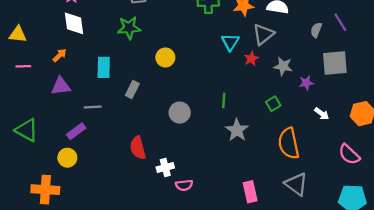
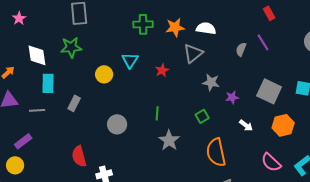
white diamond: (74, 23) -> (37, 55), moved
cyan triangle: (230, 42) -> (130, 60), moved
red star: (251, 59) -> (162, 70), moved
gray square: (335, 63) -> (269, 91), moved, turned 30
gray line: (93, 107) -> (37, 110), moved

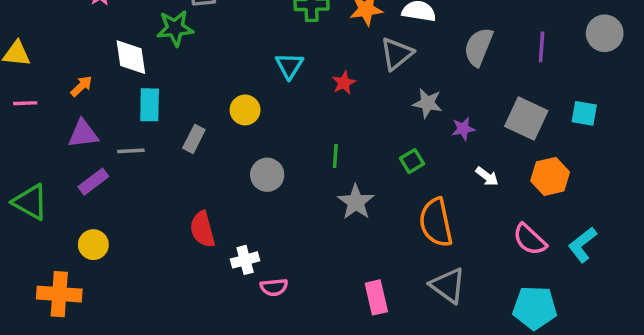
purple line: (263, 42) -> (542, 47), moved, turned 36
green star: (71, 47) -> (175, 28), moved
gray semicircle: (241, 49) -> (479, 47), size x1.6
yellow circle: (104, 74) -> (245, 110), moved
purple rectangle: (23, 141) -> (93, 182), moved

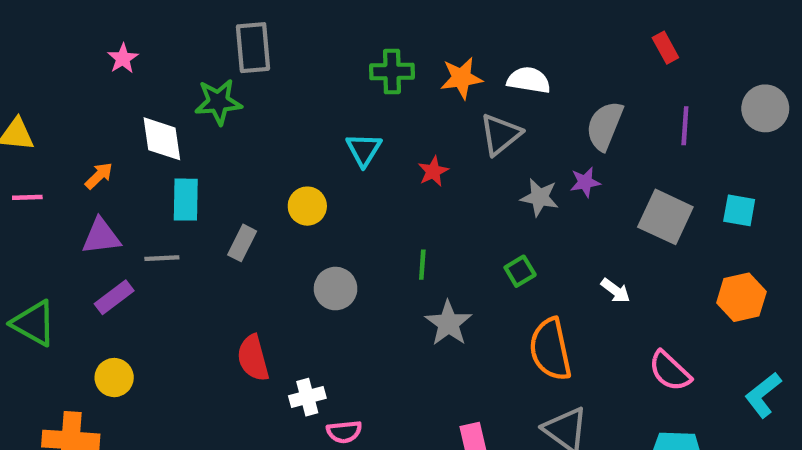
purple star: (463, 129) -> (585, 182), moved
orange hexagon: (550, 176) -> (741, 297), moved
cyan L-shape: (583, 245) -> (763, 395), moved

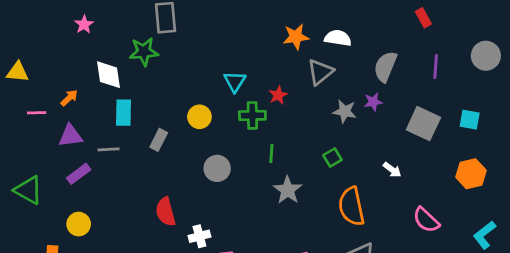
green cross: (392, 71) -> (252, 115), moved
pink line: (27, 197) -> (37, 113), moved

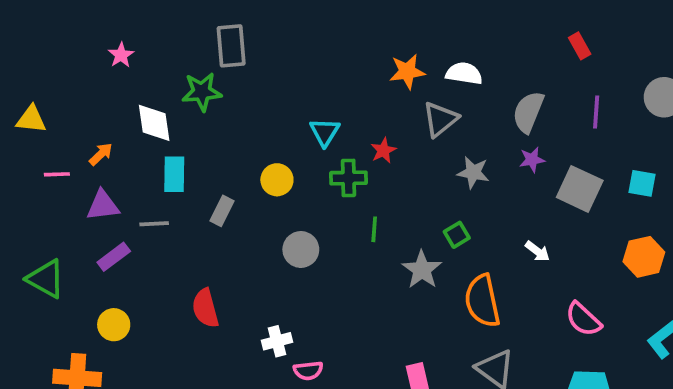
purple star: (373, 102) -> (532, 160), moved
gray star: (288, 190) -> (422, 270), moved
red semicircle: (166, 212) -> (205, 308), moved

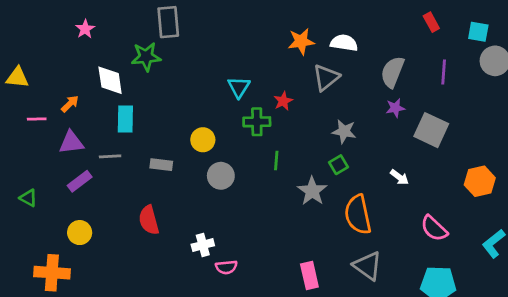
gray star: (473, 172) -> (344, 131), moved
yellow circle: (277, 180) -> (203, 140), moved
cyan square: (642, 183) -> (478, 32), moved
gray rectangle: (222, 211) -> (161, 165), moved, turned 70
green triangle: (46, 279) -> (28, 198), size x0.6

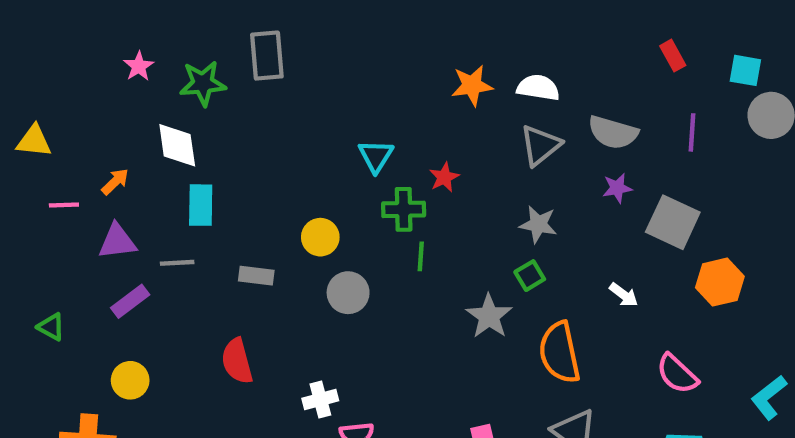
green star: (146, 57) -> (203, 83), moved
gray semicircle: (393, 72) -> (613, 132), turned -96
gray triangle: (326, 77) -> (540, 145), moved
green line: (276, 161) -> (421, 256), moved
orange hexagon: (480, 181) -> (720, 282), moved

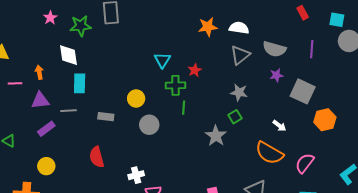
orange arrow: (115, 182) -> (39, 72), turned -56
orange semicircle: (560, 353) -> (269, 153), moved, turned -48
pink semicircle: (677, 374) -> (305, 163), turned 85

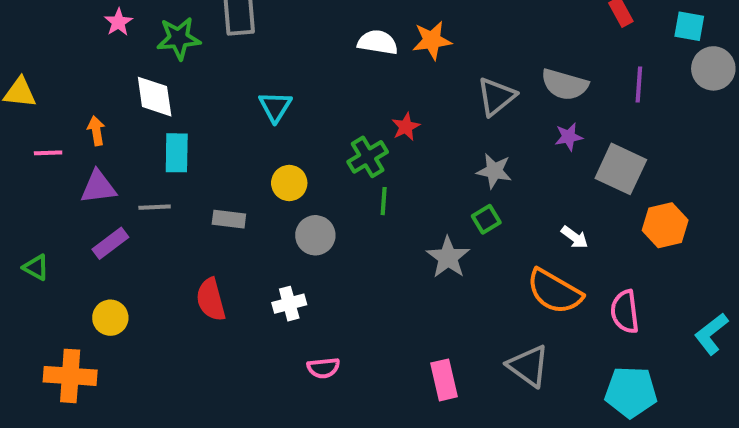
white semicircle: (239, 28) -> (378, 42), moved
cyan triangle: (162, 60) -> (275, 107), moved
green cross: (175, 85) -> (368, 157), turned -30
pink semicircle: (305, 163) -> (625, 312), turned -45
white cross: (136, 175) -> (289, 304), moved

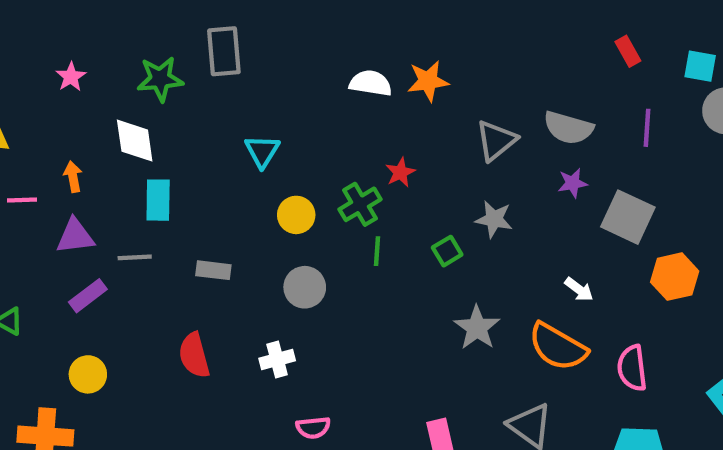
pink star: (118, 22) -> (71, 77), moved
yellow circle: (289, 183) -> (296, 215), moved
green square: (486, 219) -> (447, 251), moved
gray star: (448, 257) -> (477, 328), moved

